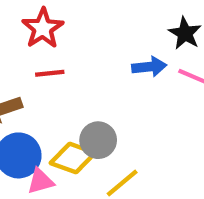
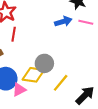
red line: (50, 73) -> (14, 34), turned -64

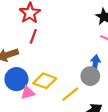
blue arrow: (63, 22) -> (95, 64), moved, turned -77
gray circle: (44, 63) -> (90, 76), moved

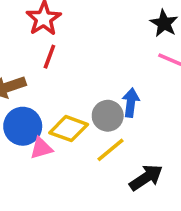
blue arrow: (95, 64) -> (131, 103), moved
gray circle: (90, 76) -> (108, 116), moved

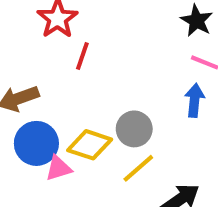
red line: (49, 57) -> (82, 56), moved
blue arrow: (131, 103) -> (195, 100), moved

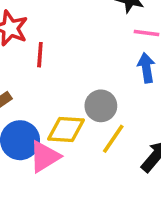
pink triangle: (58, 168) -> (45, 157), size x1.4

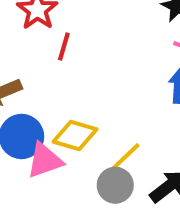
gray circle: (101, 106) -> (115, 185), moved

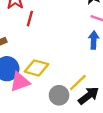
yellow line: (125, 157) -> (78, 83), moved

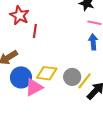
gray circle: (59, 95) -> (72, 77), moved

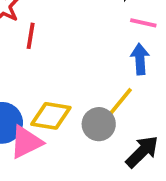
yellow line: (85, 81) -> (120, 102), moved

